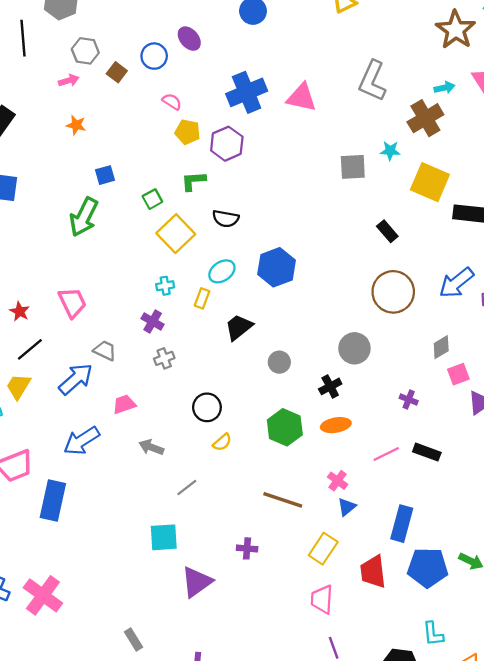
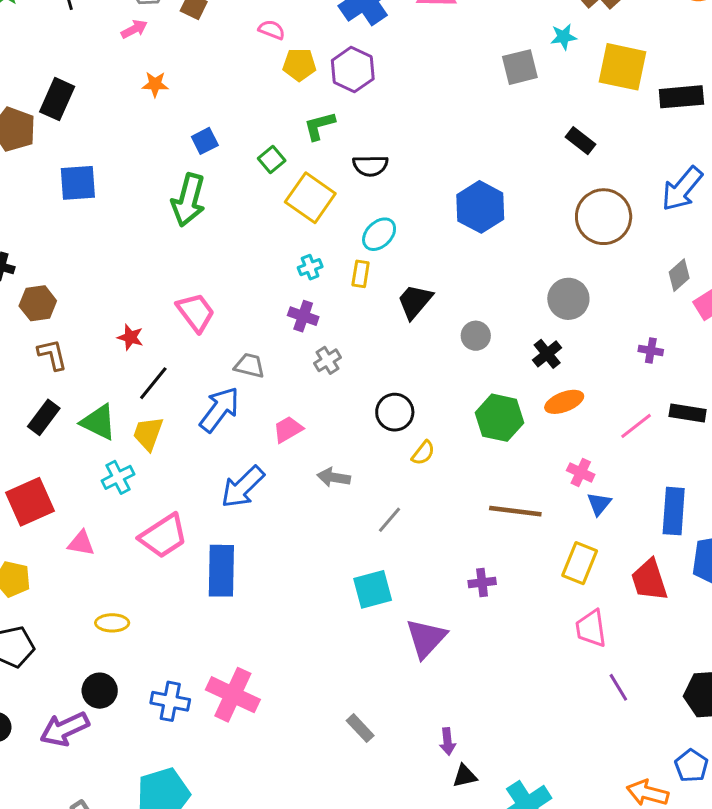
blue hexagon: (277, 267) -> (480, 207), moved

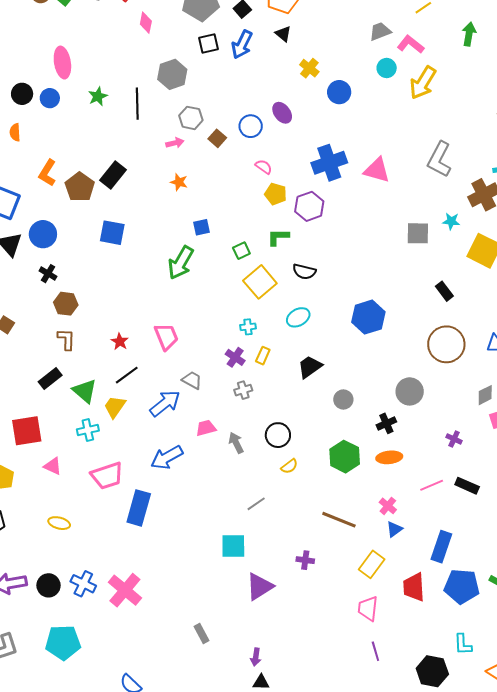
yellow rectangle: (361, 274) -> (263, 356), moved
gray arrow: (334, 477) -> (236, 443), moved, turned 40
black circle: (100, 691) -> (49, 585), moved

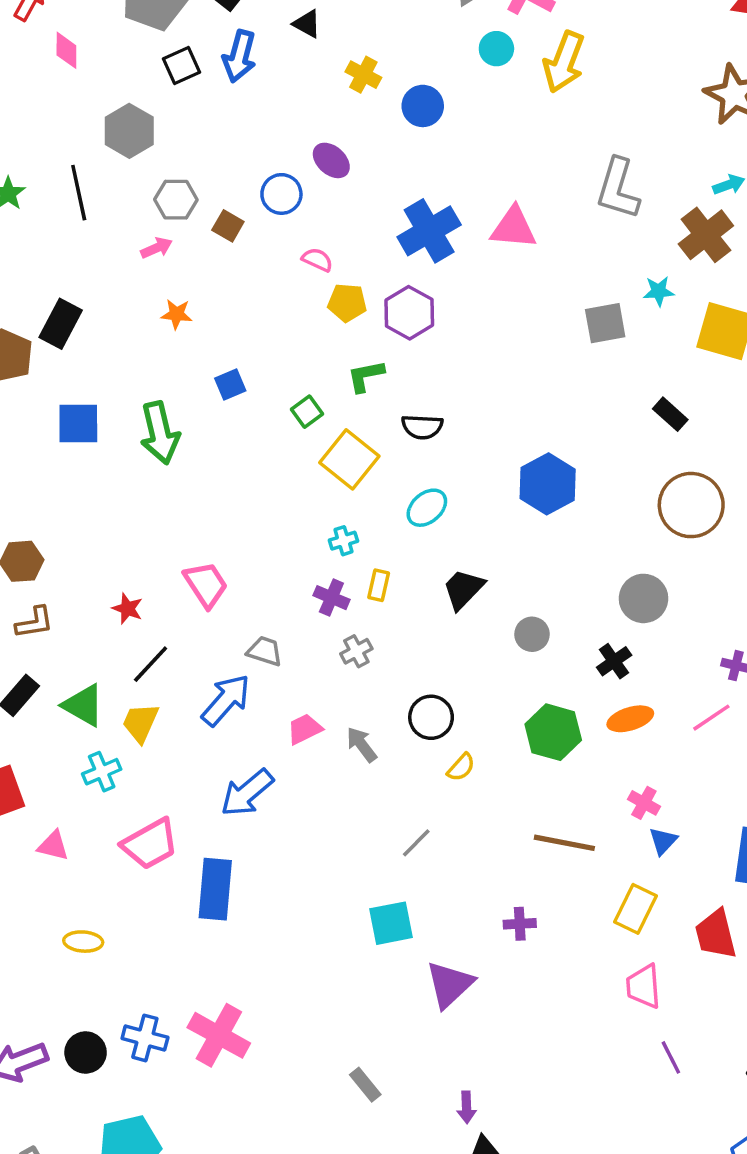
green arrow: (181, 263) -> (160, 433), moved, turned -32
brown L-shape: (66, 339) -> (35, 623), turned 90
pink line: (432, 485) -> (711, 718), moved

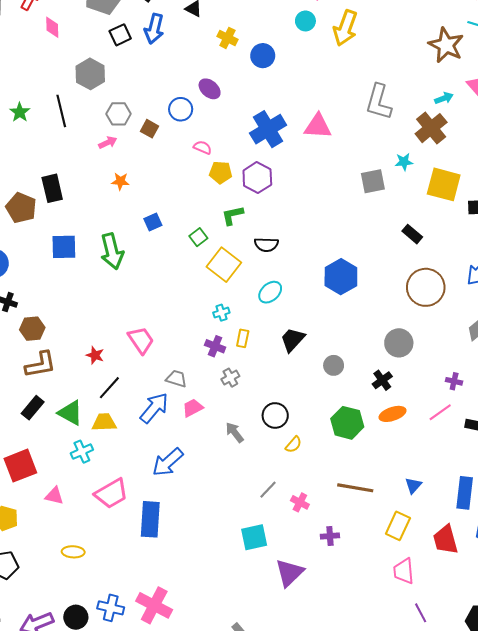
black rectangle: (61, 324) -> (52, 188), turned -40
brown L-shape: (35, 623) -> (41, 365), size x1.4
yellow trapezoid: (140, 723) -> (104, 422), turned 65
pink trapezoid: (305, 729) -> (193, 408), moved
pink cross: (644, 803) -> (300, 502), moved

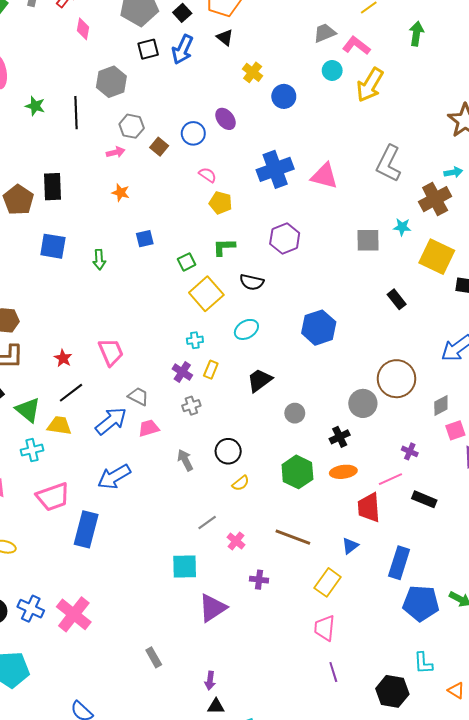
green star: (20, 112) -> (35, 106), turned -30
purple hexagon: (257, 178) -> (285, 238), moved
green arrow: (112, 251) -> (99, 260), size x0.6
brown circle: (426, 287) -> (396, 379), moved
red trapezoid: (445, 540) -> (369, 508), moved

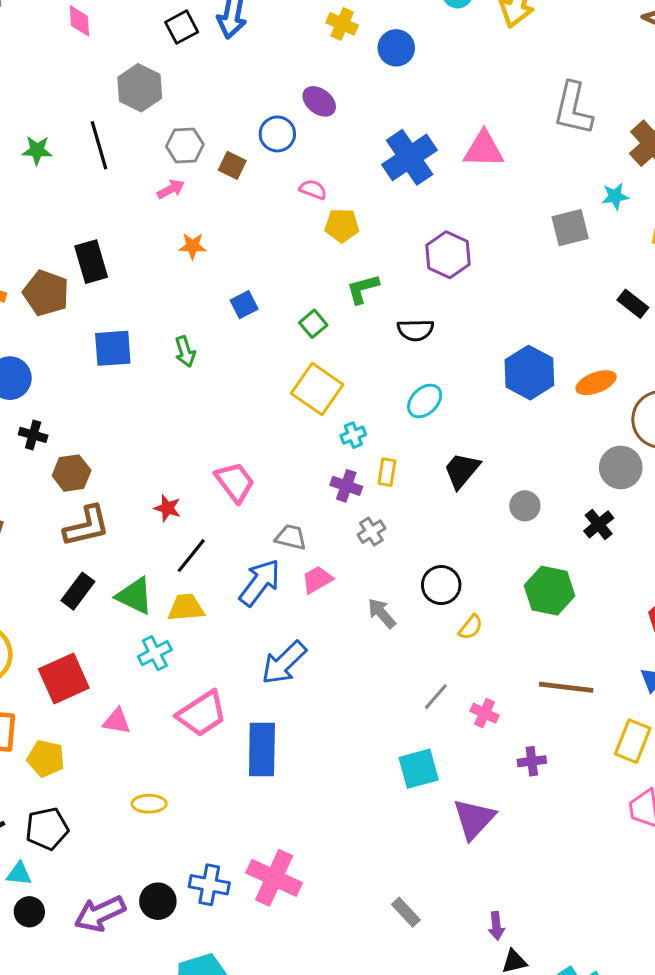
yellow square: (206, 294) -> (317, 389), moved
orange ellipse: (343, 472) -> (596, 383), moved

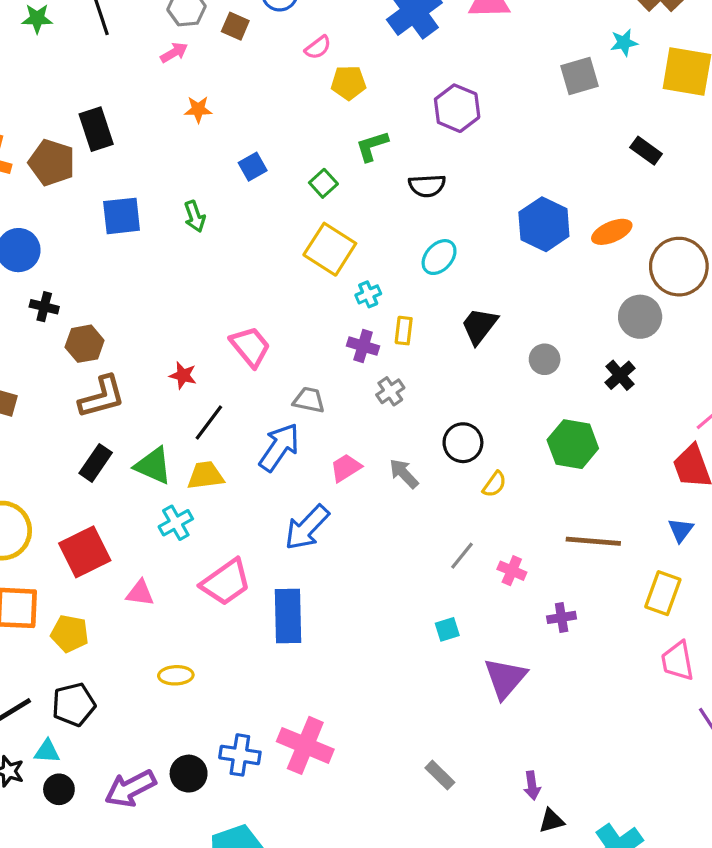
pink semicircle: (313, 190) -> (318, 47), turned 124
pink trapezoid: (317, 580) -> (346, 468), moved
cyan square: (419, 769) -> (447, 629), size x0.6

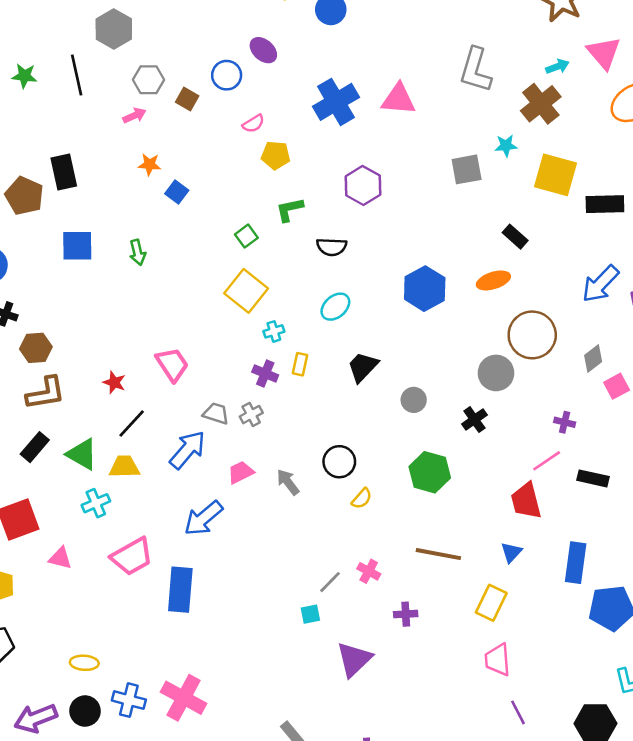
blue square: (253, 167) -> (177, 192), moved, turned -30
orange ellipse: (612, 232) -> (493, 280), moved
gray cross: (390, 391) -> (251, 415), moved
gray line: (462, 556) -> (330, 582), moved
yellow ellipse: (176, 675) -> (84, 663), moved

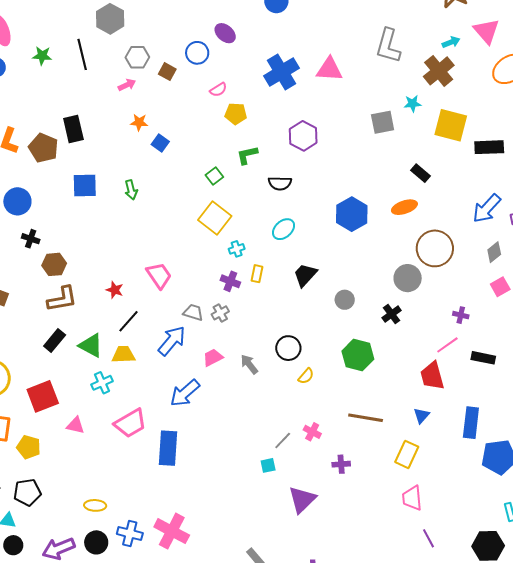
gray diamond: (593, 358) -> (494, 252), moved

